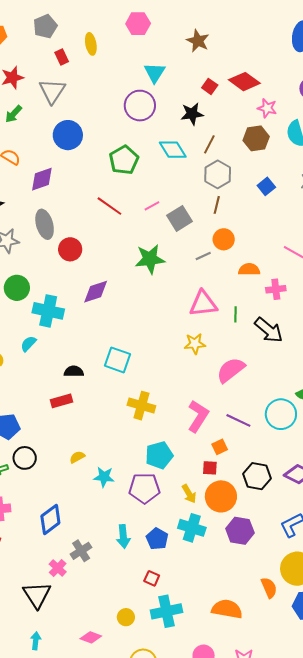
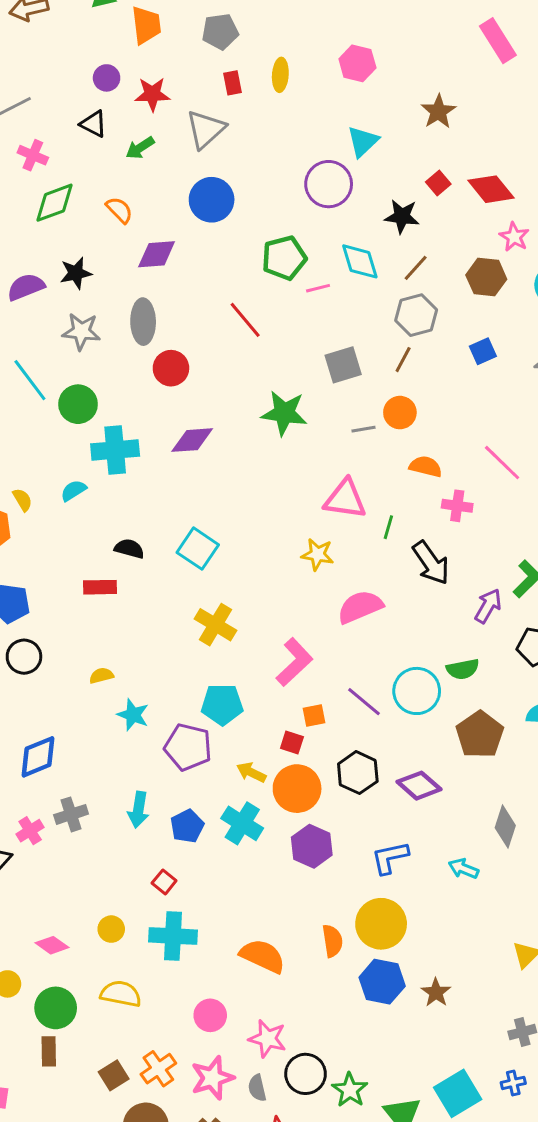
pink line: (152, 206) -> (318, 288), moved
cyan cross: (48, 311) -> (115, 450), turned -32
purple line: (238, 420) -> (364, 702), moved
yellow arrow: (189, 494) -> (251, 772), turned 132

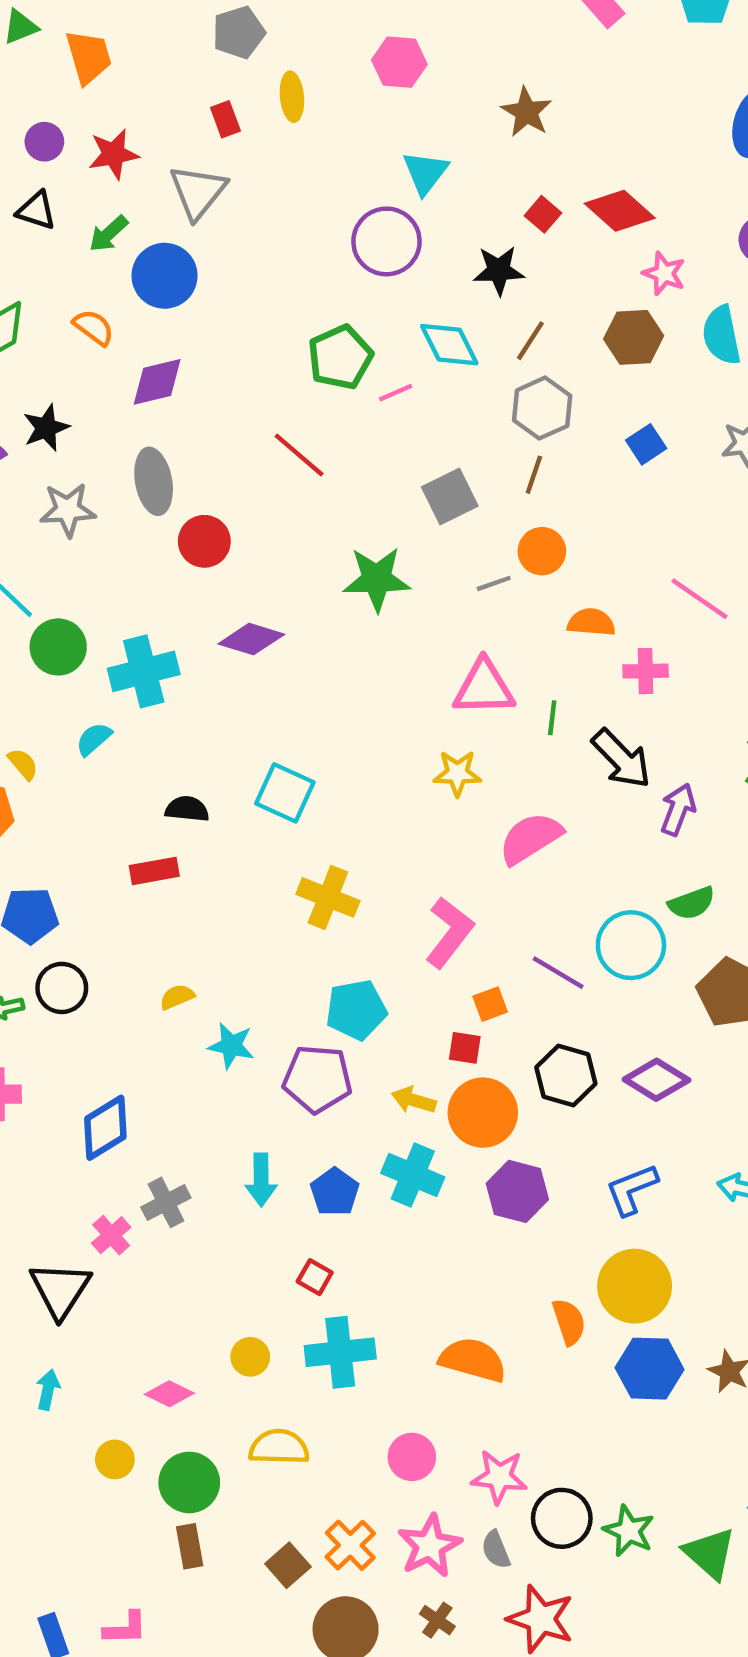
gray pentagon: (220, 32) -> (239, 32), moved
blue circle: (212, 200) -> (165, 276), moved
green circle: (78, 404) -> (58, 647), moved
purple diamond: (192, 440) -> (251, 639), turned 30
purple arrow: (488, 606) -> (678, 810), moved

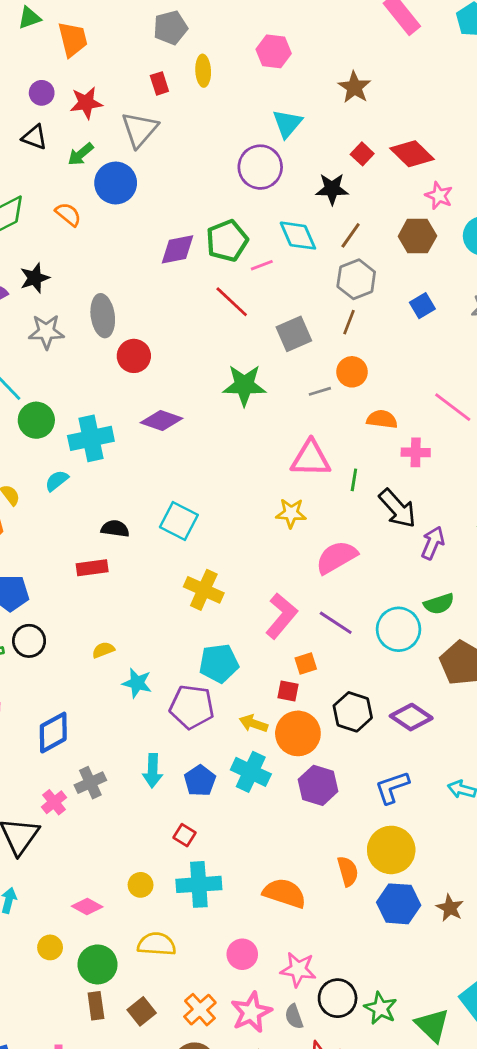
purple diamond: (157, 382) -> (177, 249), moved
red line: (299, 455) -> (232, 302), moved
purple line: (558, 973) -> (336, 623), moved
brown square: (288, 1565) -> (142, 1011), moved

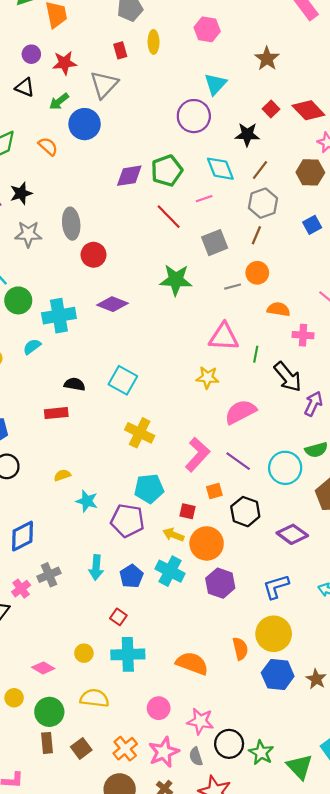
pink line: (262, 265) -> (204, 199), moved
red square: (288, 691) -> (187, 511), moved
black hexagon: (353, 712) -> (245, 512), moved

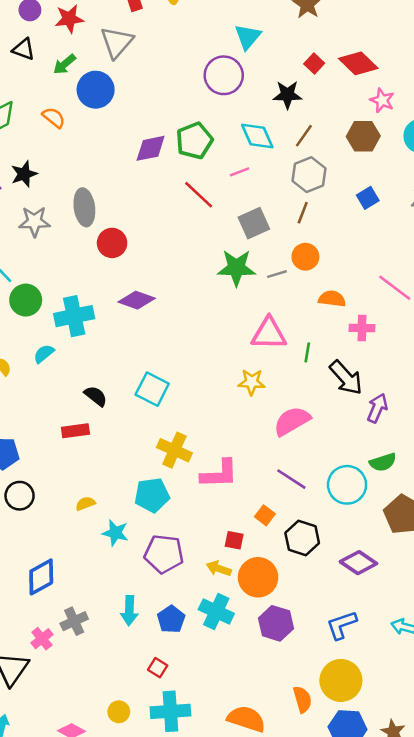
green star: (176, 280) -> (236, 268), moved
black semicircle: (75, 384) -> (96, 396), turned 30
pink L-shape: (197, 455) -> (219, 474), moved, turned 48
cyan pentagon: (149, 489) -> (152, 495), moved
orange square: (214, 491) -> (265, 515), turned -35

